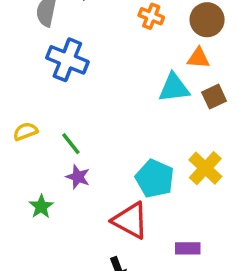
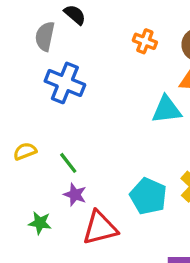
green star: (41, 207) -> (40, 223), turned -30
red triangle: (130, 220) -> (100, 228), moved, turned -42

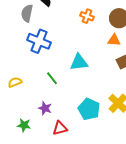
cyan triangle: (167, 110) -> (79, 62), moved
green line: (68, 163) -> (52, 78), moved
red triangle: (100, 228) -> (60, 128), size x0.7

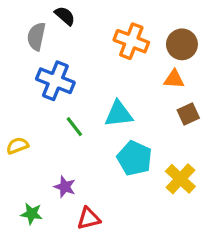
orange cross: (87, 16) -> (131, 41), size x1.5
green line: (52, 78) -> (74, 127), moved
cyan pentagon: (89, 109) -> (134, 158), moved

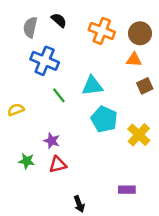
black semicircle: (65, 16) -> (59, 20), moved
red triangle: (89, 218) -> (58, 165), moved

